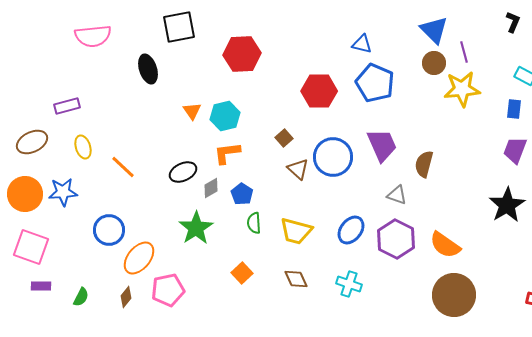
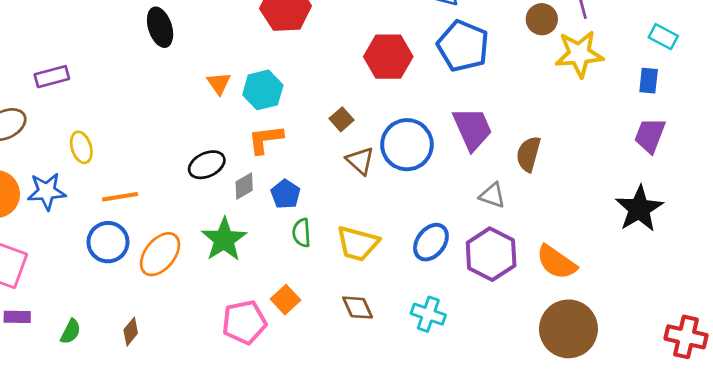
yellow ellipse: (83, 147) -> (81, 147), moved
orange line: (123, 167) -> (120, 197), moved, turned -52
orange ellipse: (139, 258) -> (160, 254), moved
pink pentagon: (168, 290) -> (244, 322), moved

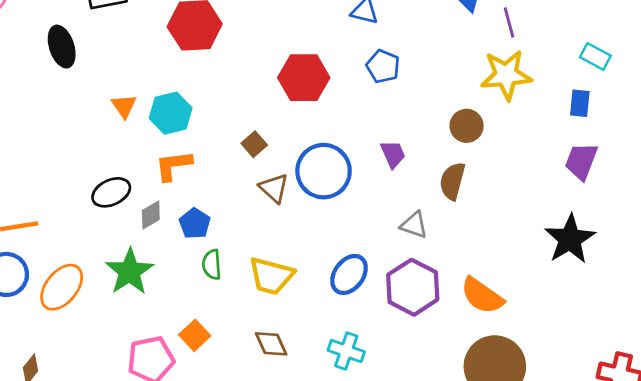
brown circle: (542, 19) -> (467, 126), moved
blue pentagon: (463, 46) -> (383, 66), size x0.6
purple trapezoid: (472, 129) -> (393, 154), size x0.6

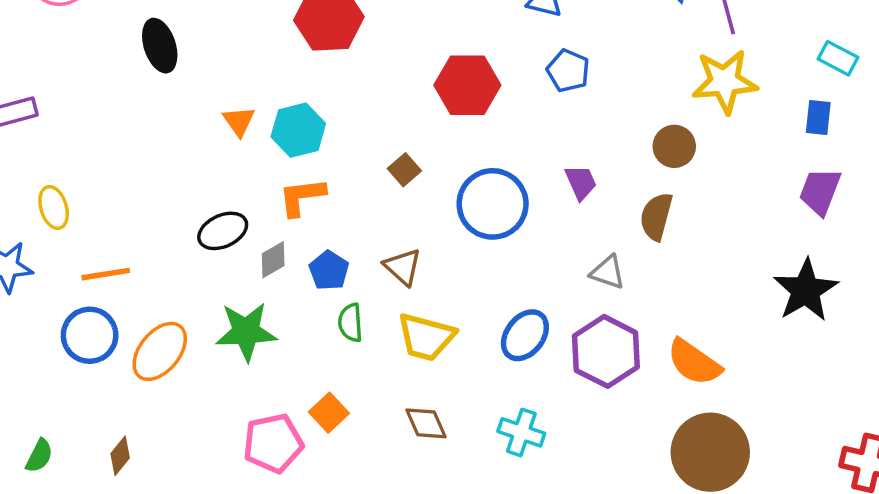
brown triangle: (274, 188) -> (403, 267), moved
green star: (130, 272) -> (246, 332), turned 30

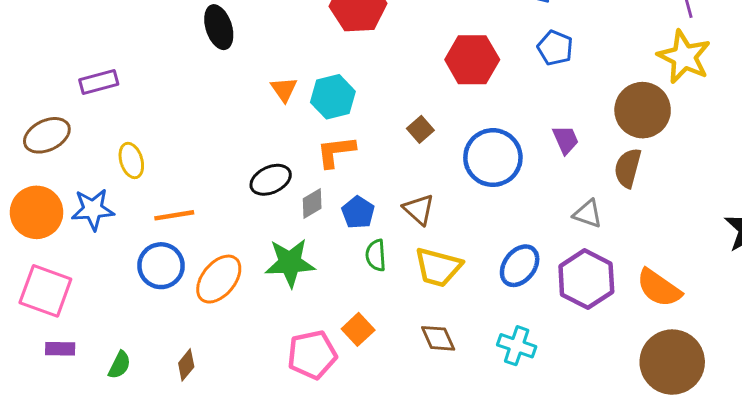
yellow star: (725, 82) -> (684, 57), turned 30
brown circle: (674, 146) -> (643, 110), size x1.6

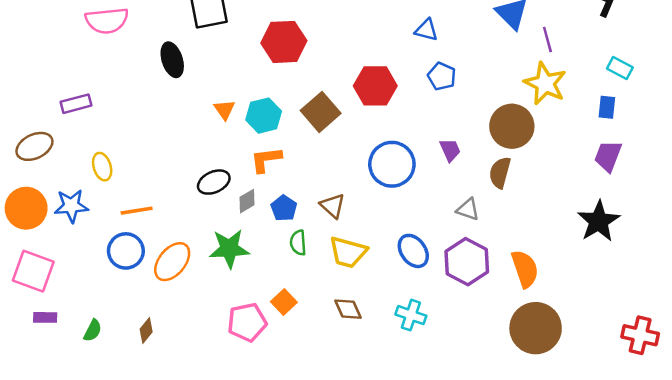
brown square: (420, 129) -> (321, 112), moved, size x1.8
blue ellipse: (520, 266) -> (413, 251), turned -72
orange semicircle: (659, 288) -> (525, 269), turned -144

